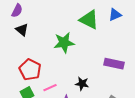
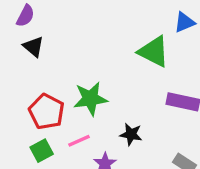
green triangle: (89, 20) -> (154, 52), moved
green star: (64, 43) -> (90, 99), moved

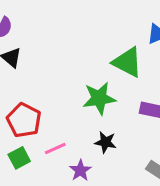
green star: (90, 99) -> (99, 98), moved

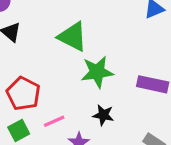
green triangle: (127, 62) -> (73, 37), moved

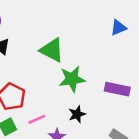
black star: (103, 115) -> (77, 114), turned -30

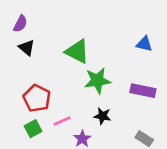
blue triangle: (118, 28) -> (144, 44), moved, turned 36
black star: (77, 114) -> (103, 116), turned 30

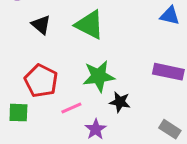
black triangle: (27, 48) -> (41, 25), moved
green star: (97, 81) -> (99, 76), moved
green square: (33, 129) -> (18, 113), moved, turned 30

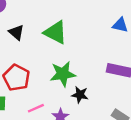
pink line: (71, 108) -> (36, 108), moved

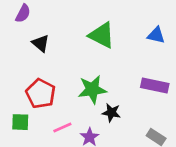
green triangle: (55, 32) -> (102, 35), moved

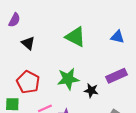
purple rectangle: (155, 85) -> (116, 76), turned -36
black star: (111, 113) -> (91, 90), moved

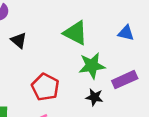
green star: (68, 79) -> (92, 66), moved
red pentagon: (28, 82) -> (45, 87), moved

